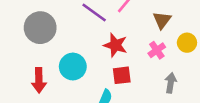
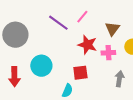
red star: (115, 45) -> (87, 45), moved
pink cross: (157, 50) -> (108, 53), turned 32

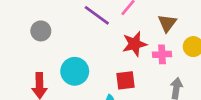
gray circle: (15, 35) -> (41, 31), size x0.6
red star: (87, 45) -> (135, 44), turned -30

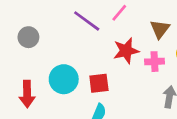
red square: (126, 80) -> (99, 83), moved

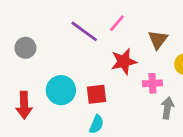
pink cross: (154, 62) -> (152, 83), moved

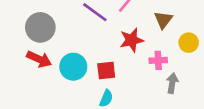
gray circle: (25, 48) -> (40, 27), size x1.5
red arrow: (24, 105) -> (39, 59), moved, turned -65

